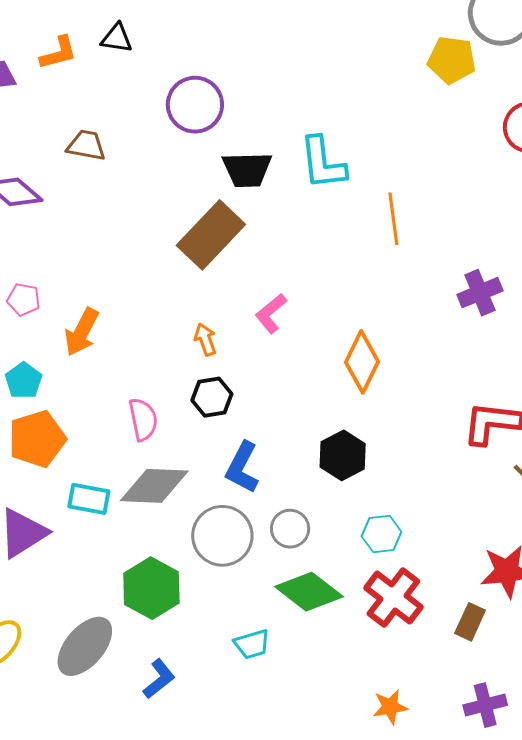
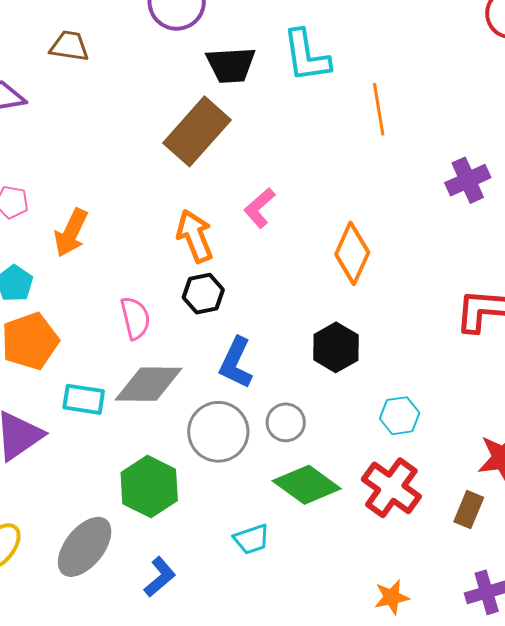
orange arrow: (205, 339) -> (195, 236), size x1.6
cyan hexagon: (382, 534) -> (400, 416), moved

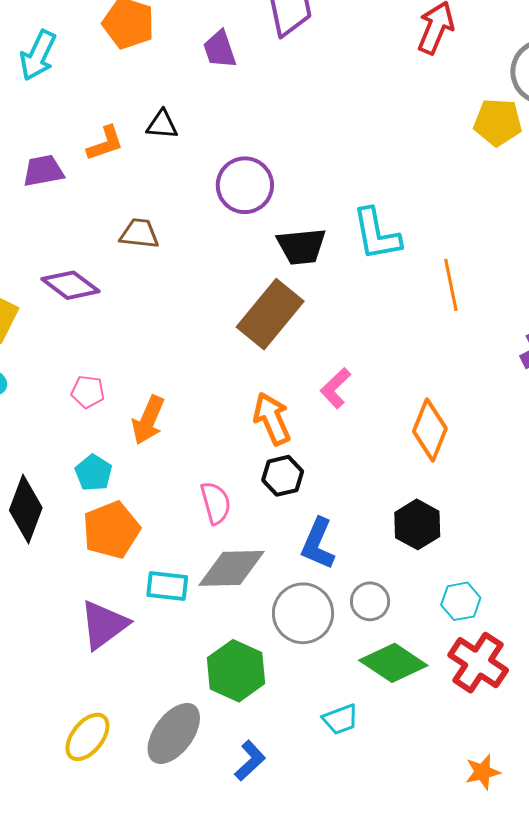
cyan hexagon: (400, 416) -> (461, 601), moved

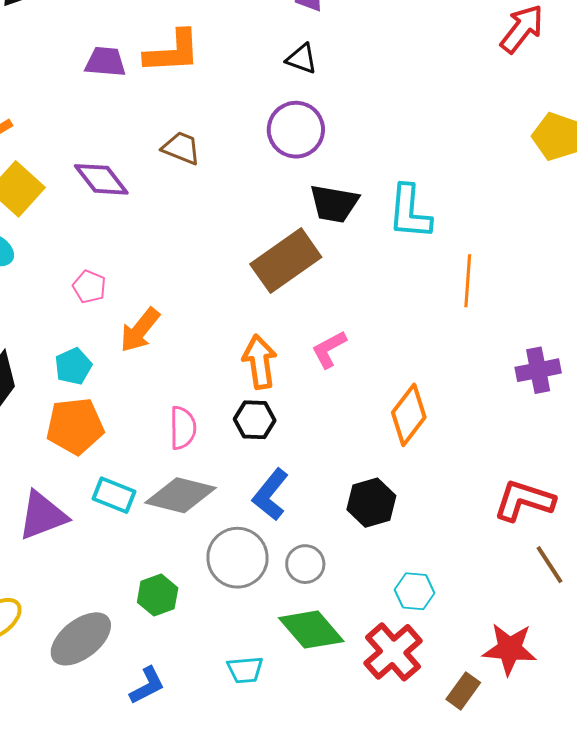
black triangle: (162, 125) -> (302, 59), moved
orange L-shape: (105, 143) -> (172, 52), size x1.5
cyan hexagon: (461, 601) -> (415, 591), moved
green hexagon: (236, 671) -> (158, 595), size x0.7

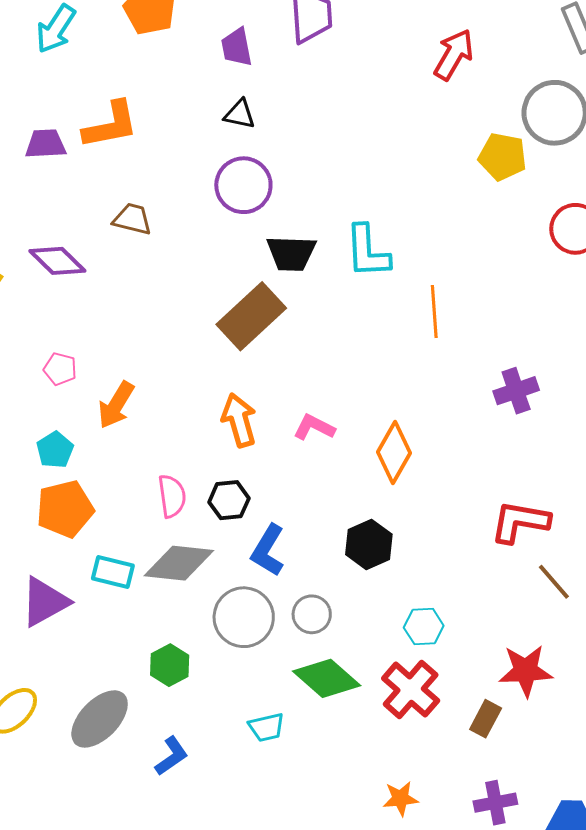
pink L-shape: (329, 349) -> (314, 427), moved, turned 63
black hexagon: (255, 420) -> (229, 500), moved

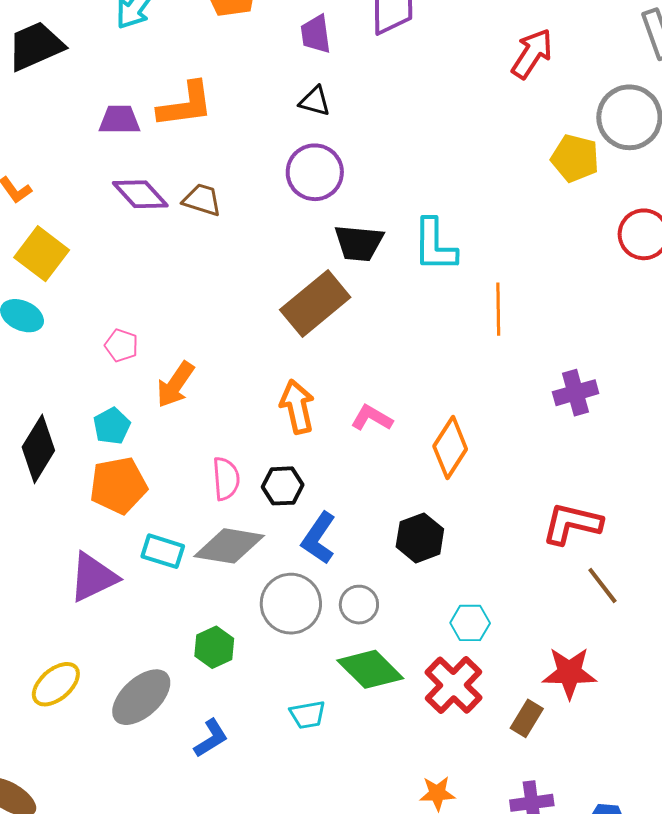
purple diamond: (57, 261) -> (140, 194), moved

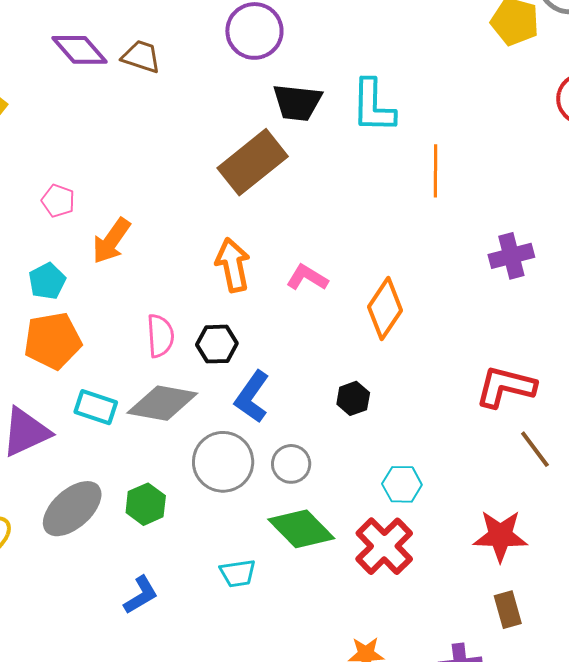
black hexagon: (420, 538) -> (353, 398), size x0.7
gray ellipse: (141, 697) -> (72, 509), moved
brown rectangle: (527, 718) -> (508, 610), moved, turned -48

